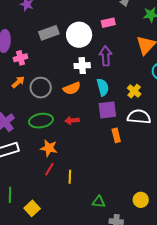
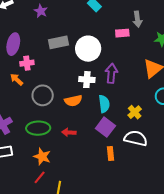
pink rectangle: (108, 23) -> (122, 33), moved
orange arrow: (18, 82) -> (17, 79), moved, turned -104
purple square: (107, 110) -> (105, 127), turned 36

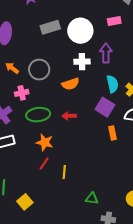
pink rectangle: (122, 33) -> (114, 21), moved
pink cross: (27, 63) -> (22, 93), moved
gray circle: (43, 95) -> (39, 70), moved
cyan semicircle: (104, 104) -> (112, 84), moved

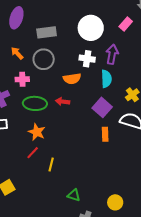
pink rectangle: (114, 21) -> (126, 24), turned -48
gray rectangle: (50, 27) -> (47, 32), moved
cyan semicircle: (112, 84) -> (106, 79), moved
red arrow: (69, 116) -> (63, 102), moved

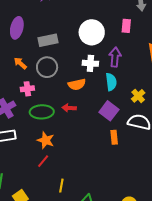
pink rectangle: (126, 24) -> (126, 26), turned -32
yellow line: (51, 165) -> (61, 186), moved

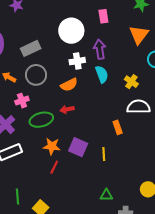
purple square: (109, 111) -> (78, 147), moved
yellow line: (61, 186) -> (104, 154), moved

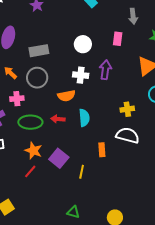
white circle: (71, 31) -> (83, 44), size x0.7
cyan semicircle: (102, 74) -> (84, 118), moved
yellow cross: (131, 82) -> (127, 109), turned 32

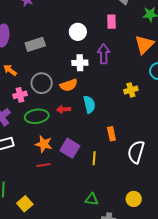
gray circle: (37, 78) -> (42, 83), moved
white semicircle: (128, 135) -> (136, 152), moved, turned -80
red line: (30, 171) -> (43, 165), turned 48

